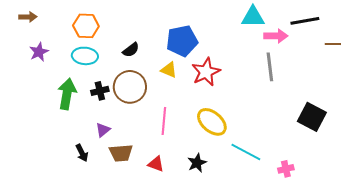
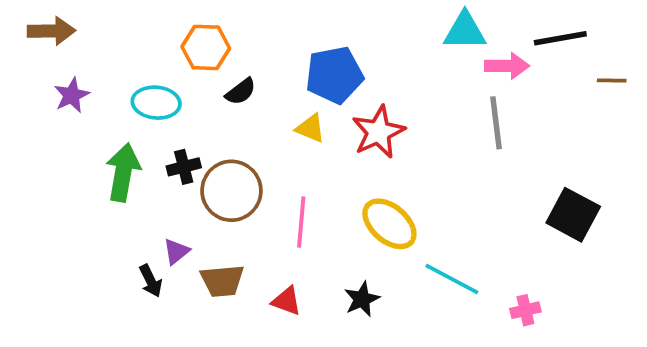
brown arrow: (28, 17) -> (51, 31), size x1.4
orange hexagon: (86, 26) -> (206, 47), moved
brown circle: (130, 87) -> (231, 191), moved
purple triangle: (103, 130) -> (176, 251), moved

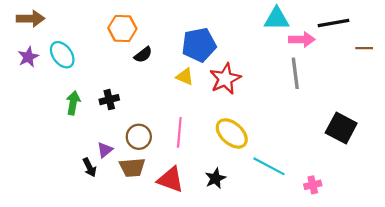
purple star: (72, 95) -> (28, 57), moved
cyan ellipse: (156, 103) -> (62, 55), moved, turned 48
green arrow: (123, 172) -> (73, 103), size x0.7
brown circle: (231, 191) -> (139, 137), moved, size x0.7
red triangle: (287, 301) -> (171, 179), size x1.5

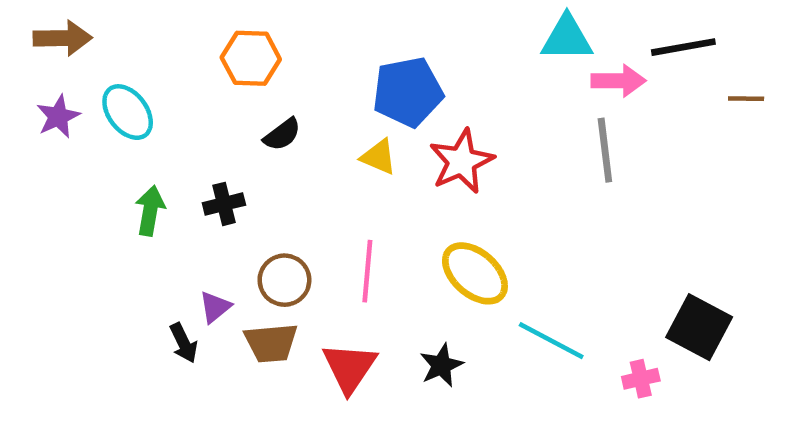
black semicircle: (143, 55) -> (282, 134), moved
black square: (341, 128) -> (699, 327), moved
red triangle: (171, 179) -> (349, 368), turned 44

